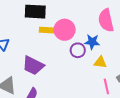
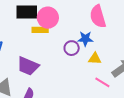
pink circle: (65, 30) -> (48, 18), moved
pink line: (106, 86) -> (102, 82), turned -42

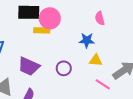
pink semicircle: (98, 16) -> (100, 18), size x0.6
purple circle: (72, 48) -> (64, 68), moved

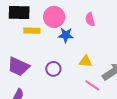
pink circle: (50, 18) -> (54, 17), moved
blue star: (87, 40) -> (66, 35), moved

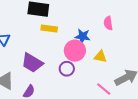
pink circle: (54, 17) -> (75, 51), moved
yellow triangle: (86, 61) -> (100, 56), moved

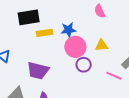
blue star: (83, 36) -> (68, 30), moved
purple circle: (67, 69) -> (84, 65), moved

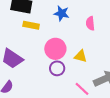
blue star: (68, 30) -> (62, 13), moved

